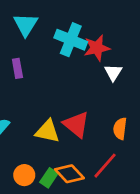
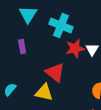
red star: (97, 48) -> (75, 48), moved
red triangle: (76, 124) -> (55, 72), moved

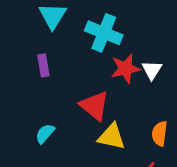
cyan semicircle: (10, 90) -> (45, 134), moved
yellow triangle: (44, 92) -> (112, 137), moved

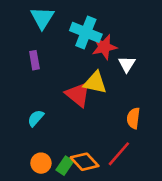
red star: (125, 68) -> (104, 47), moved
yellow triangle: (112, 137) -> (95, 83), moved

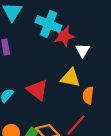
yellow triangle: (95, 83) -> (70, 78), moved
red triangle: (78, 94) -> (38, 90), moved

